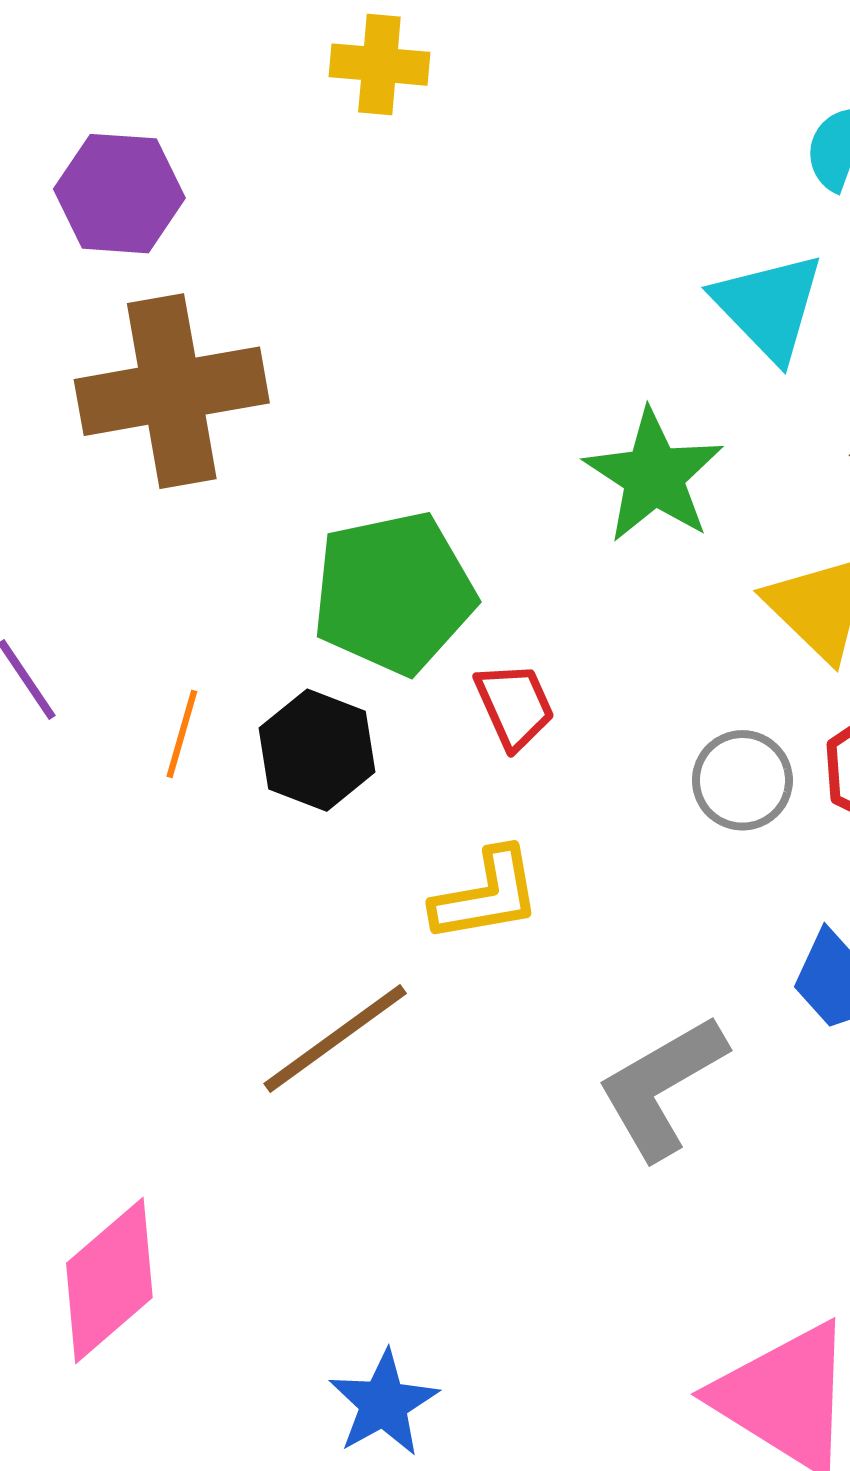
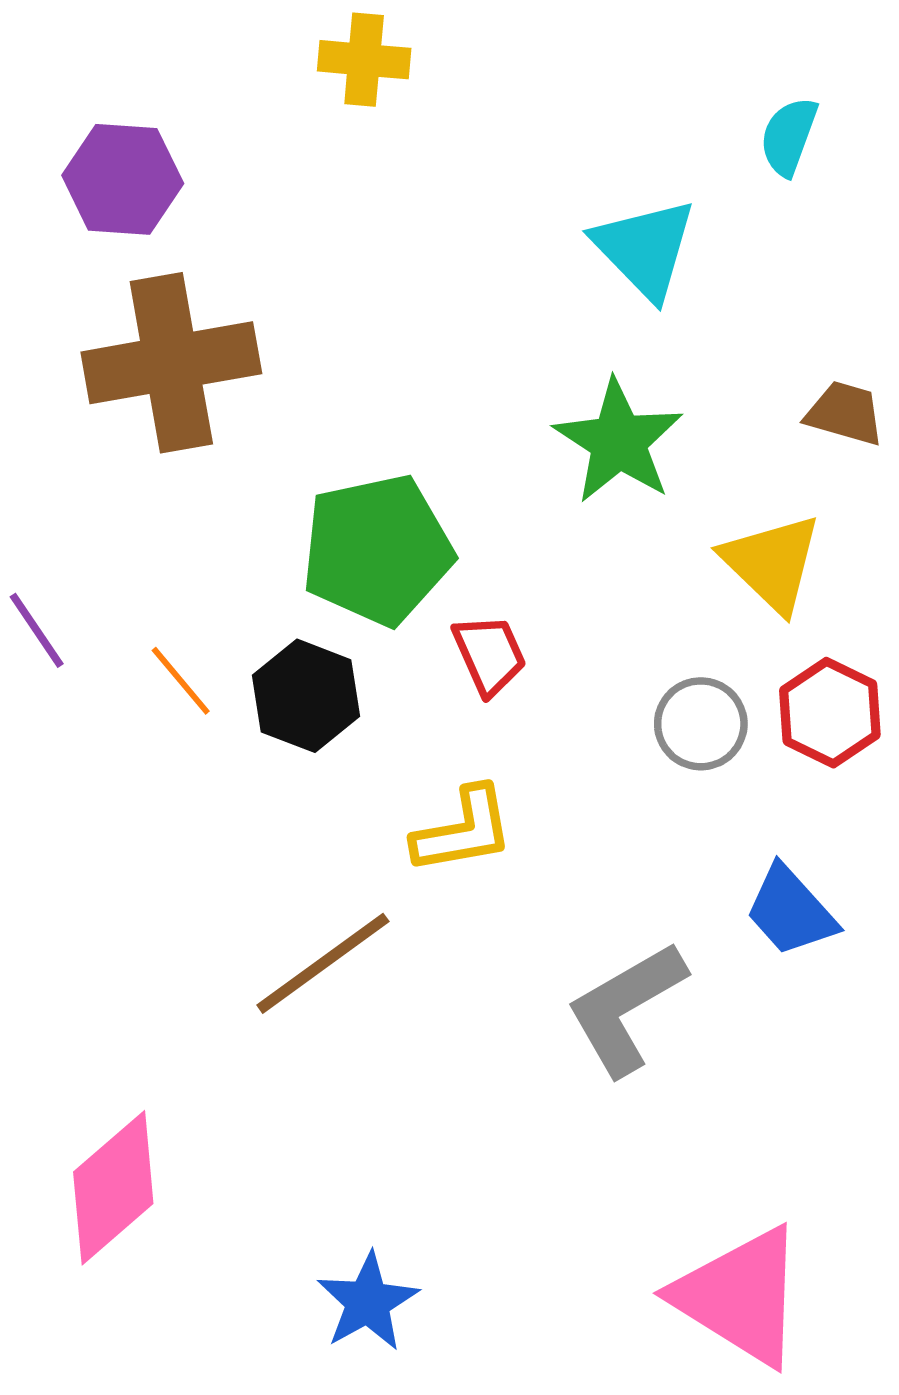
cyan triangle: (769, 306) -> (645, 249), moved
orange line: (182, 734) -> (181, 681), turned -56

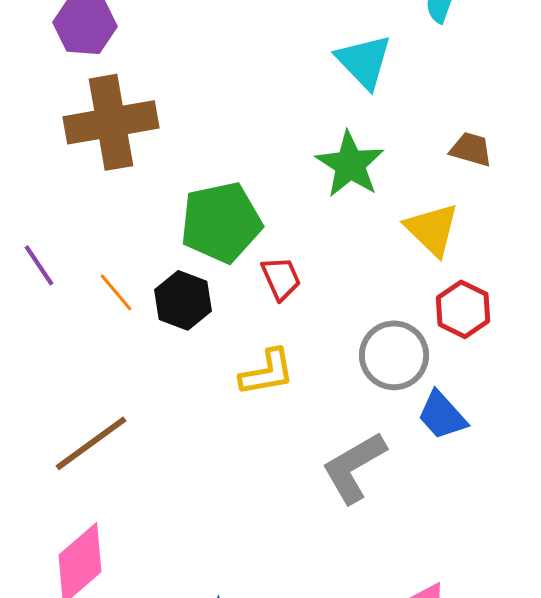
gray circle: (701, 724) -> (394, 355), moved, size x1.4
brown line: (323, 963) -> (91, 443), moved

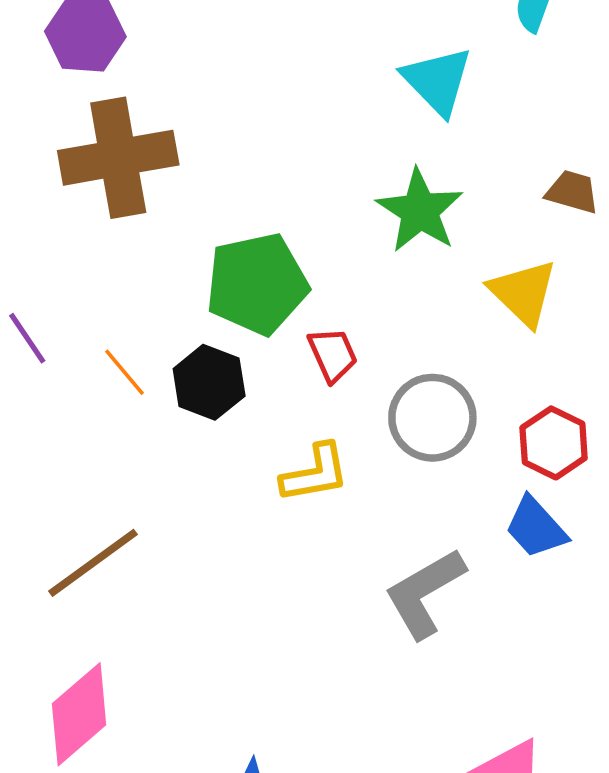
red hexagon: (463, 309) -> (554, 443), moved
gray circle: (394, 355) -> (432, 418), moved

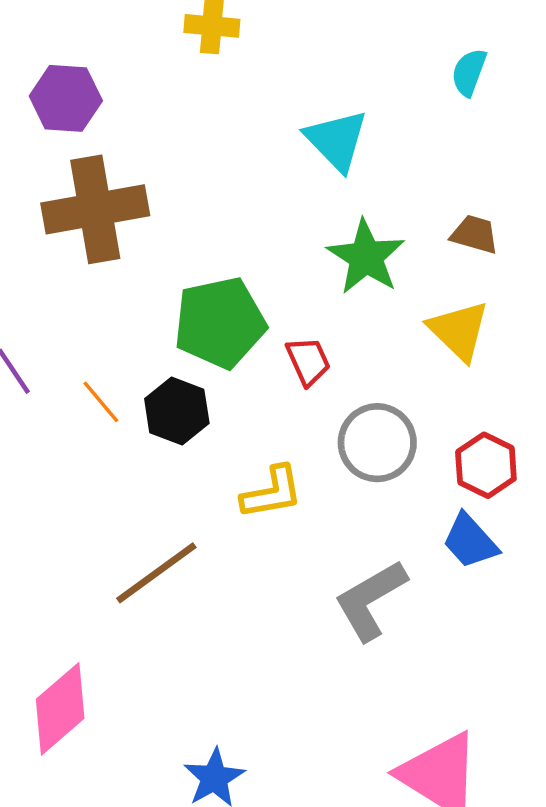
cyan triangle: (437, 81) -> (336, 140), moved
brown trapezoid: (572, 192) -> (475, 234), moved
red trapezoid: (333, 355) -> (308, 361), moved
brown line: (93, 563) -> (156, 573), moved

